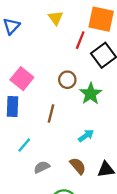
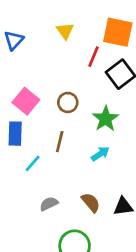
brown circle: (67, 80) -> (68, 102), moved
cyan arrow: (86, 136) -> (100, 154), moved
cyan line: (24, 145) -> (33, 163), moved

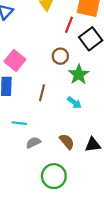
brown circle: (68, 102) -> (60, 56), moved
cyan arrow: (100, 154) -> (74, 103), turned 72
cyan line: (33, 163) -> (19, 123), moved, turned 56

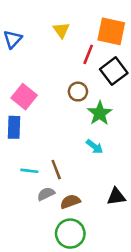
brown line: (42, 93) -> (56, 170), moved, turned -35
brown semicircle: (67, 142) -> (70, 202), moved, turned -70

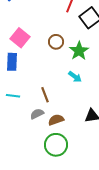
brown circle: (78, 92) -> (56, 42), moved
cyan line: (29, 171) -> (13, 96), moved

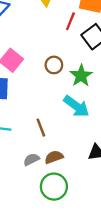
cyan arrow: (75, 77) -> (76, 106), size x1.6
gray semicircle: (37, 114) -> (31, 159), moved

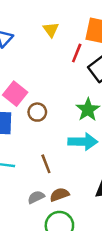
brown circle: (54, 65) -> (37, 112), moved
cyan arrow: (76, 106) -> (83, 142), turned -36

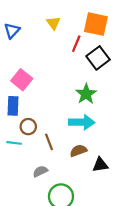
brown circle: (37, 112) -> (28, 127), moved
brown semicircle: (59, 195) -> (78, 151), moved

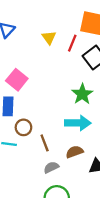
yellow triangle: (53, 23) -> (49, 38), moved
gray semicircle: (40, 171) -> (51, 167), moved

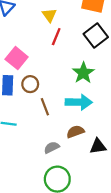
red line: (72, 43) -> (56, 37), moved
brown circle: (23, 127) -> (30, 84), moved
brown line: (45, 143) -> (45, 107), moved

